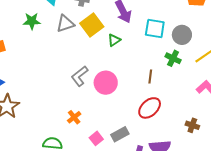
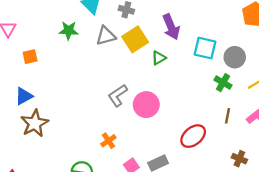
brown line: (150, 77) -> (228, 116), moved

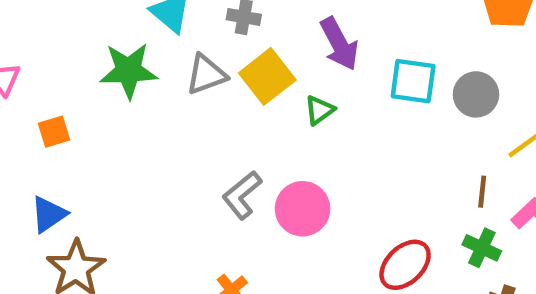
green star: (69, 31) -> (128, 71), size x1.4
green cross: (223, 83) -> (482, 248), moved
brown line: (228, 116) -> (482, 192), moved

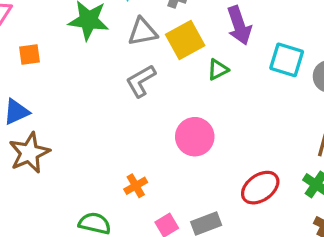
gray L-shape: (242, 195) -> (141, 81), moved

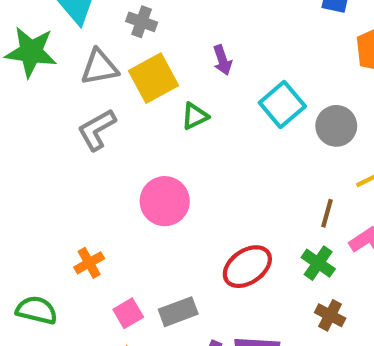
purple arrow: (239, 25) -> (222, 60), size x0.6
cyan square: (287, 60) -> (282, 105), turned 32

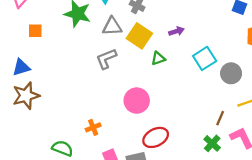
purple arrow: (222, 60) -> (176, 31), turned -96
yellow square: (154, 78) -> (139, 36), turned -35
red ellipse: (247, 267) -> (156, 137), moved

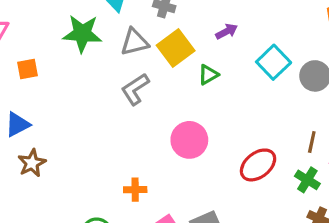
yellow square: (139, 36) -> (176, 48), turned 30
brown star: (26, 96) -> (32, 163), size x0.7
orange cross: (93, 127) -> (135, 190), turned 32
red ellipse: (156, 137) -> (258, 165), moved

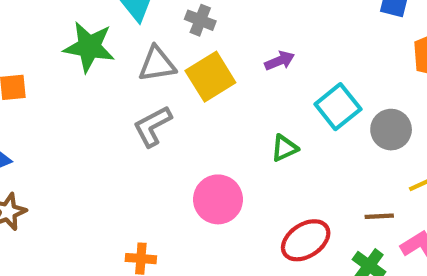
green triangle: (208, 75) -> (284, 148), moved
brown line: (312, 142) -> (379, 216), turned 70

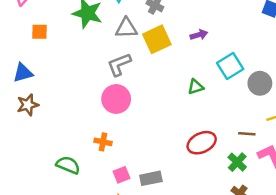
pink circle: (218, 199) -> (116, 99), moved

